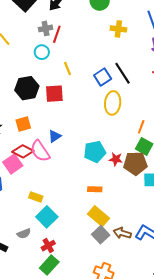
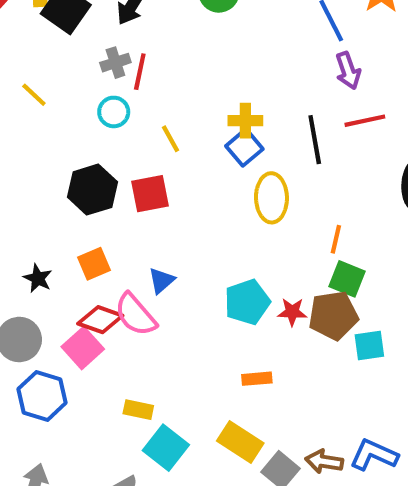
yellow cross: (118, 29) -> (245, 121), moved
black line: (122, 73) -> (315, 140), moved, turned 30
yellow rectangle: (99, 216) -> (240, 442), moved

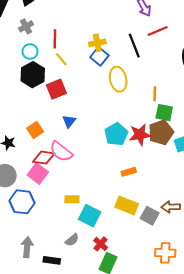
red line: (140, 72) -> (55, 39), moved
black hexagon: (92, 190) -> (33, 75), moved
blue triangle: (161, 281) -> (69, 121), moved
red star: (292, 312) -> (140, 135), size x1.5

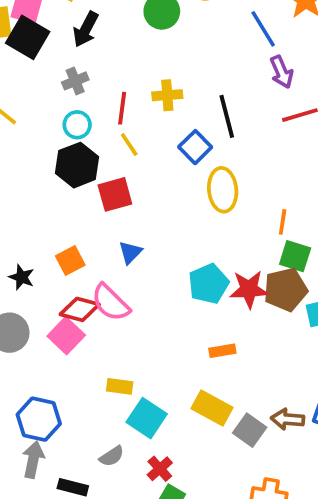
yellow cross: (97, 43) -> (167, 95), moved
black line: (134, 46) -> (227, 116), moved
blue hexagon: (22, 202) -> (39, 419), moved

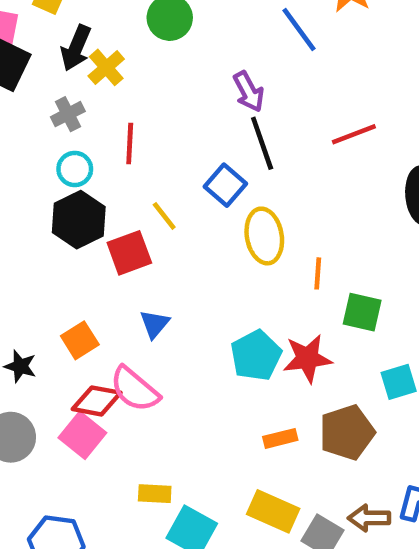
purple arrow: (282, 72) -> (249, 92), moved
yellow cross: (167, 95) -> (106, 67), moved, turned -32
yellow line: (129, 144) -> (164, 216), moved
orange line: (283, 222) -> (318, 273), moved
brown pentagon: (286, 289) -> (347, 432), moved

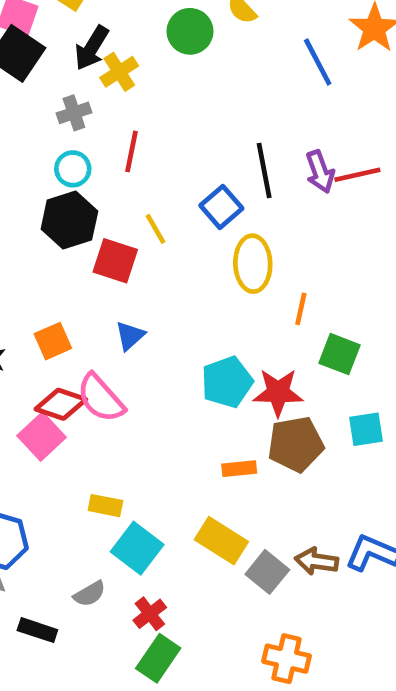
purple arrow: (249, 92) -> (320, 172), moved
red square: (129, 253) -> (115, 261), turned 30
brown pentagon: (347, 432) -> (296, 444), moved

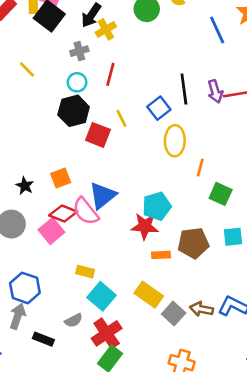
blue triangle: (130, 336) -> (103, 196), moved, size x1.6
red star: (278, 392) -> (145, 226), moved
red cross: (150, 614) -> (107, 333), size x1.6

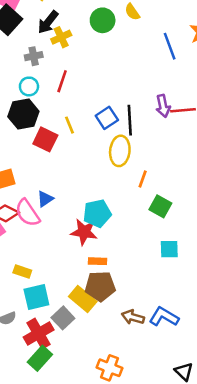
black line: (184, 89) -> (130, 120), moved
blue triangle: (103, 196) -> (45, 199), size x0.6
brown pentagon: (193, 243) -> (100, 286), moved
cyan square: (102, 296) -> (36, 297), turned 32
gray square: (174, 314) -> (63, 318), moved

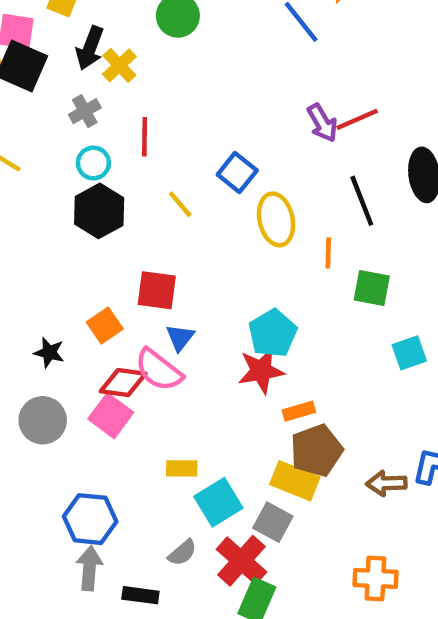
black line: (130, 120) -> (362, 201), moved
red square: (45, 139) -> (157, 290), moved

